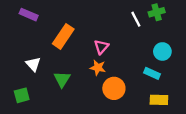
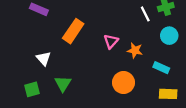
cyan circle: (162, 51) -> (169, 36), moved
orange star: (98, 68) -> (135, 50), moved
green triangle: (62, 79) -> (63, 84), moved

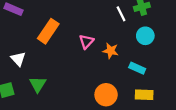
orange circle: (123, 83) -> (106, 95), moved

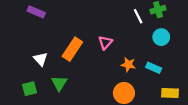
orange rectangle: (48, 31) -> (72, 49), moved
orange star: (111, 51) -> (128, 64), moved
yellow rectangle: (144, 95) -> (170, 93), moved

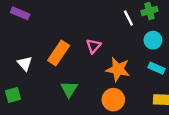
orange star: (128, 64) -> (118, 69), size x1.5
cyan rectangle: (154, 68) -> (156, 68), moved
green triangle: (59, 83) -> (69, 89), moved

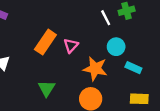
cyan circle: (153, 40) -> (116, 47), moved
orange rectangle: (59, 53) -> (45, 42), moved

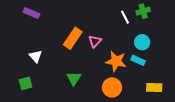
cyan circle: (116, 47) -> (142, 42), moved
cyan rectangle: (133, 68) -> (138, 60), moved

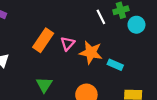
cyan circle: (142, 42) -> (136, 25), moved
orange star: (116, 61) -> (91, 52), moved

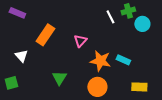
orange rectangle: (43, 40) -> (45, 35), moved
orange star: (91, 52) -> (100, 61), moved

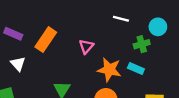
green cross: (128, 11) -> (142, 44), moved
purple rectangle: (17, 13) -> (13, 34), moved
white line: (110, 17) -> (121, 19), turned -48

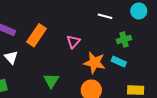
cyan circle: (158, 27) -> (139, 11), moved

